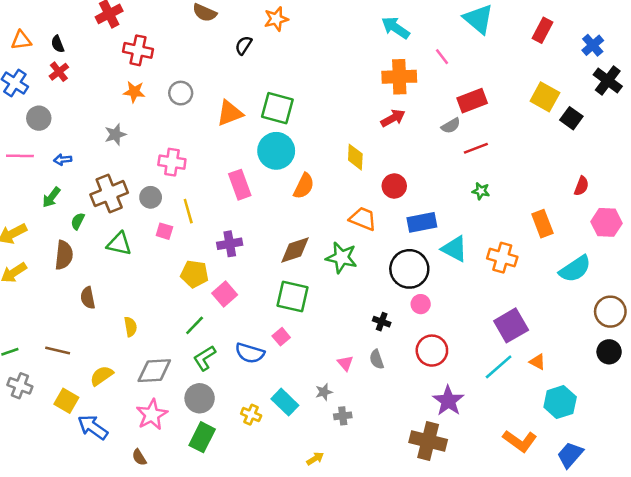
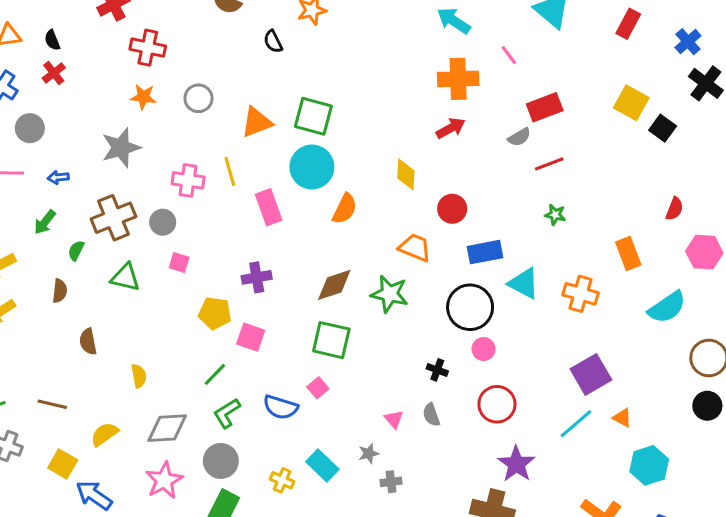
black semicircle: (244, 45) -> (273, 42), turned -60
gray star: (115, 134) -> (121, 148), size x1.5
yellow line: (188, 211) -> (230, 171), moved
brown semicircle: (64, 255) -> (60, 291), size x0.7
pink square: (225, 294) -> (251, 337), turned -30

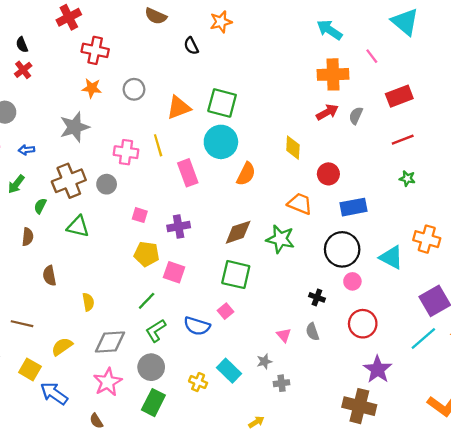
gray semicircle: (519, 137) -> (356, 116), moved, turned 144
pink square: (179, 262) -> (140, 215), moved
cyan triangle: (524, 283) -> (391, 257), moved

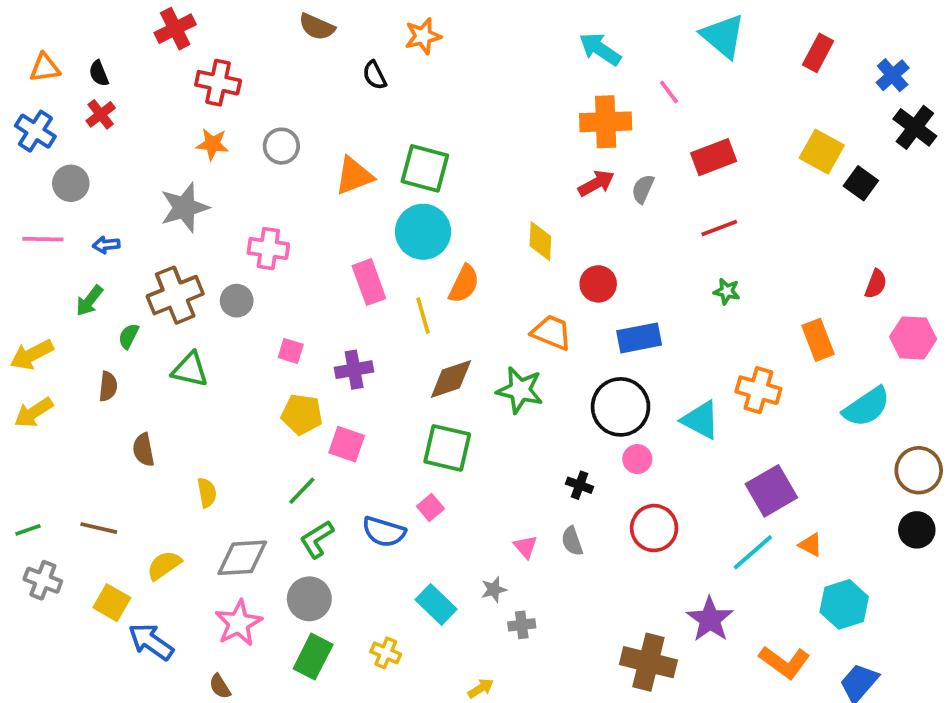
yellow line: (158, 145) -> (423, 316), moved
purple star: (378, 369) -> (710, 619), moved
yellow cross: (198, 382) -> (386, 653), moved

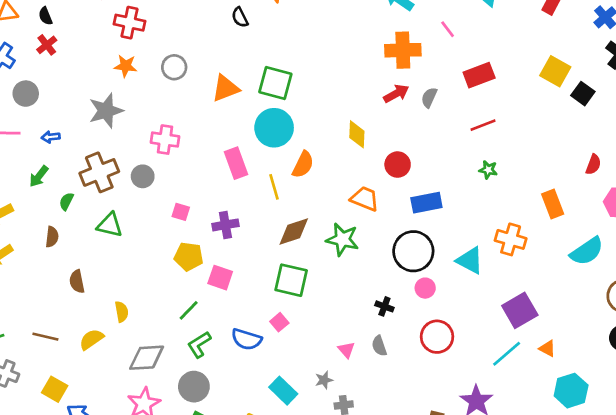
yellow semicircle: (164, 565) -> (91, 339), moved

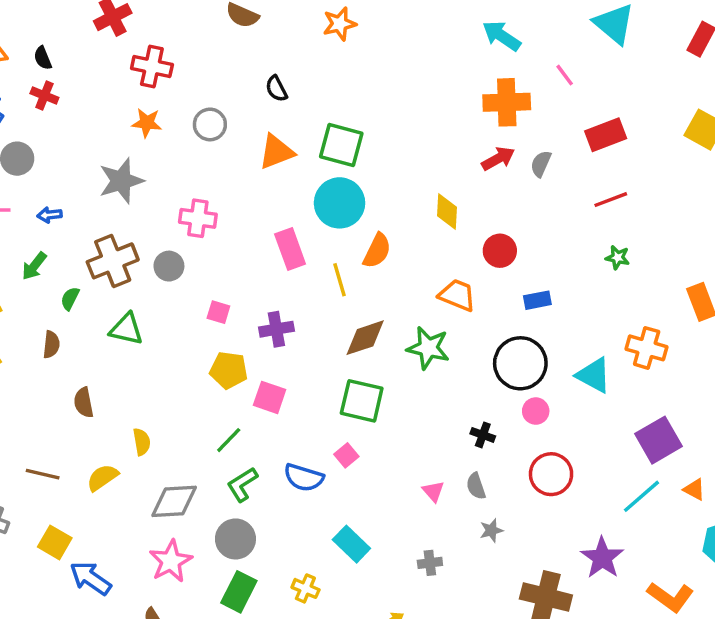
black semicircle: (240, 17) -> (276, 89), moved
red cross: (47, 45) -> (44, 95), turned -30
blue rectangle: (426, 203) -> (537, 300), size x0.7
gray star: (324, 380) -> (491, 530), moved

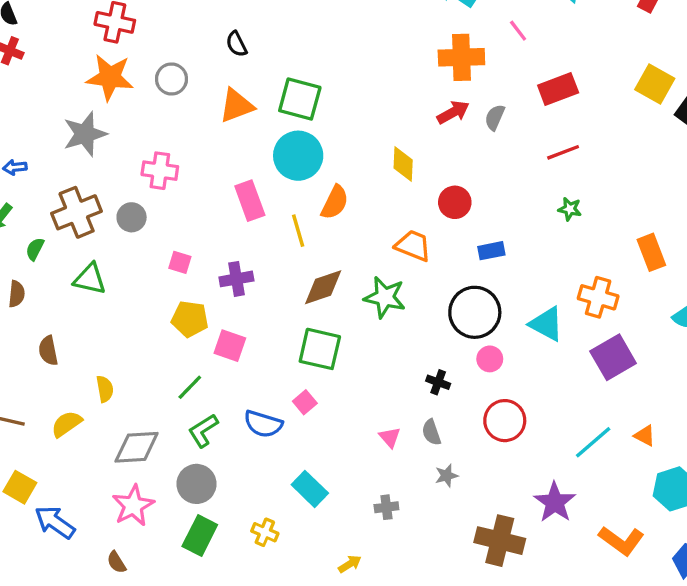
orange star: (147, 123) -> (110, 77), size x1.6
purple square: (658, 440) -> (613, 357), moved

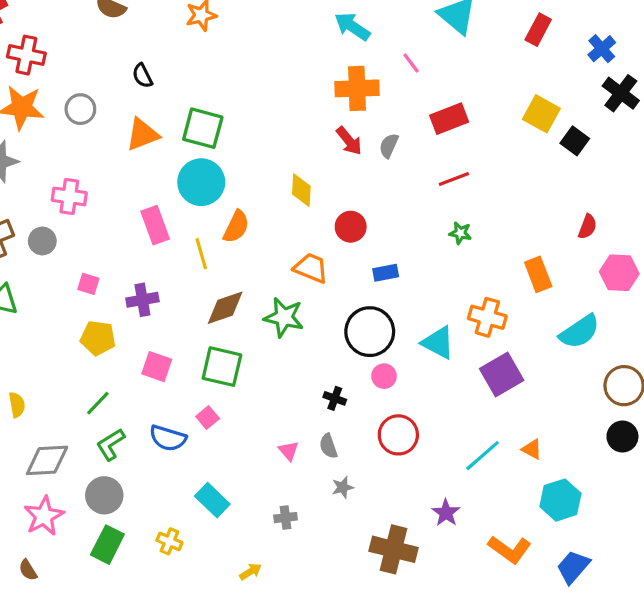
red arrow: (453, 112) -> (349, 141), turned 80
pink square: (230, 346) -> (157, 367), moved
purple star: (555, 502) -> (446, 513), size x0.7

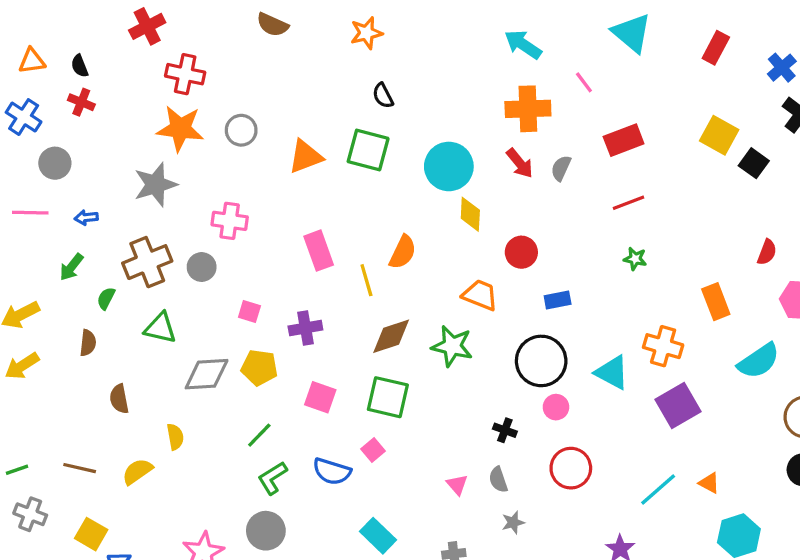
black semicircle: (142, 76) -> (383, 96), moved
cyan circle: (201, 182) -> (449, 166), moved
gray diamond: (47, 460) -> (207, 374), moved

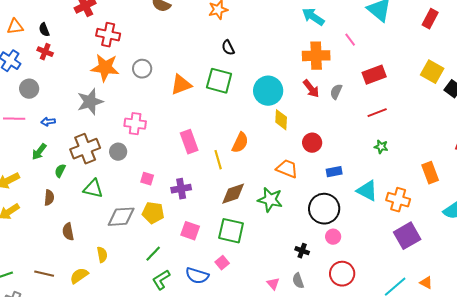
cyan triangle: (612, 372) -> (367, 191), moved

